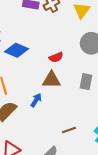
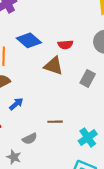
blue diamond: (16, 50) -> (29, 40), moved
blue arrow: (36, 100) -> (16, 104), moved

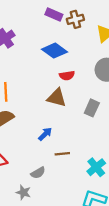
blue diamond: (29, 40) -> (55, 51), moved
blue arrow: (16, 104) -> (45, 134), moved

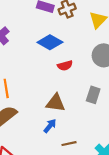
brown triangle: (57, 98) -> (56, 103), moved

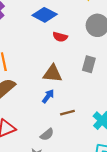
red semicircle: (65, 66) -> (60, 37), turned 32

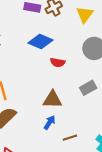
gray rectangle: (89, 64) -> (88, 88), turned 49

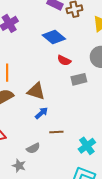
gray rectangle: (88, 88) -> (79, 79), moved
brown triangle: (52, 100) -> (36, 91), moved

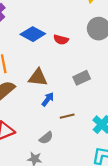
blue diamond: (54, 37) -> (33, 34), moved
gray rectangle: (79, 79) -> (82, 78), moved

